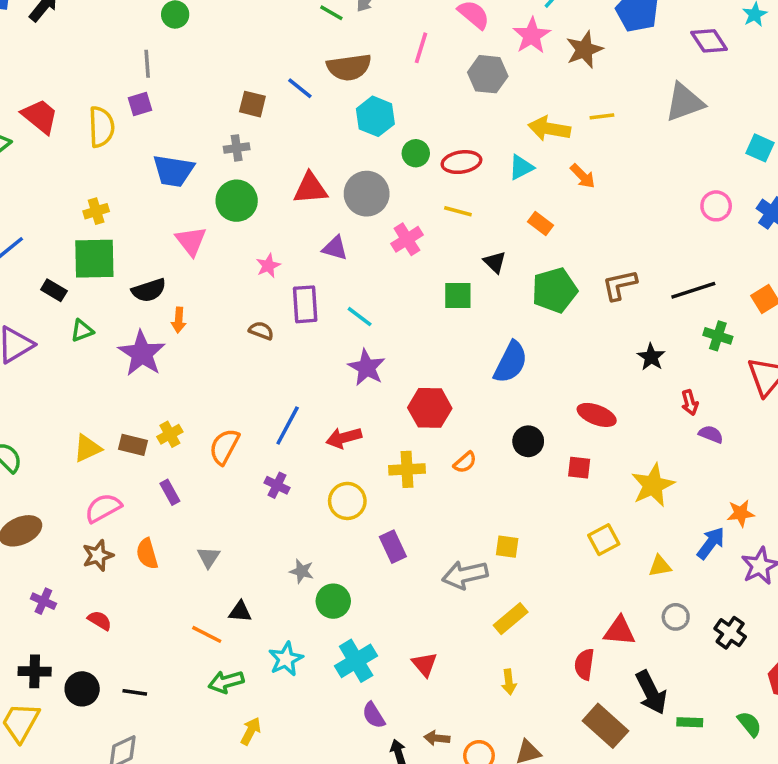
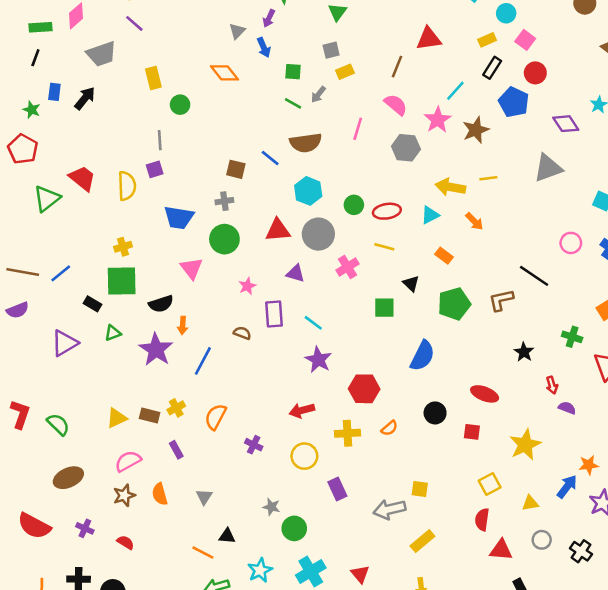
cyan hexagon: (375, 116) -> (308, 191), moved
black line: (693, 290) -> (534, 276), moved, turned 52
blue line: (288, 425) -> (203, 361), moved
red semicircle: (584, 664) -> (482, 520), moved

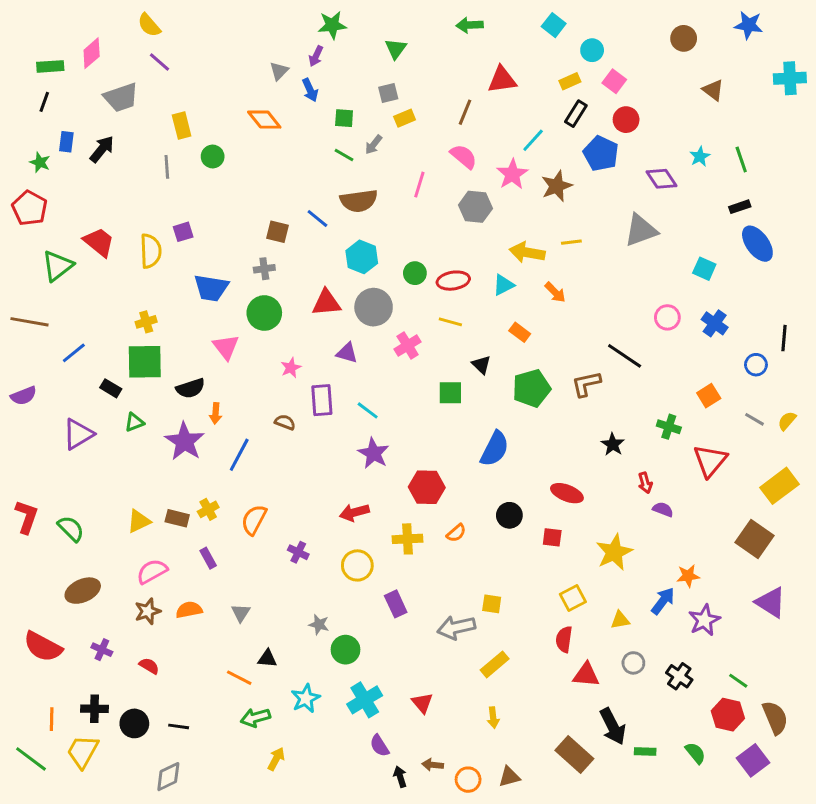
gray line: (160, 140) -> (167, 167), moved
brown line: (23, 272) -> (30, 322), moved
orange semicircle: (160, 494) -> (189, 610), turned 95

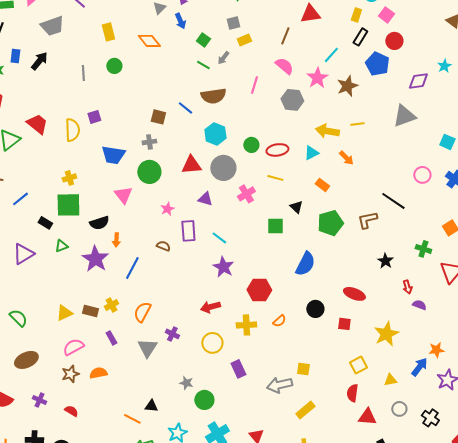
yellow rectangle: (570, 81) -> (356, 15), turned -48
green square: (344, 118) -> (203, 40), turned 32
yellow rectangle: (182, 125) -> (108, 32), moved
purple diamond: (661, 179) -> (418, 81), turned -65
gray triangle: (241, 613) -> (147, 348), moved, size x1.5

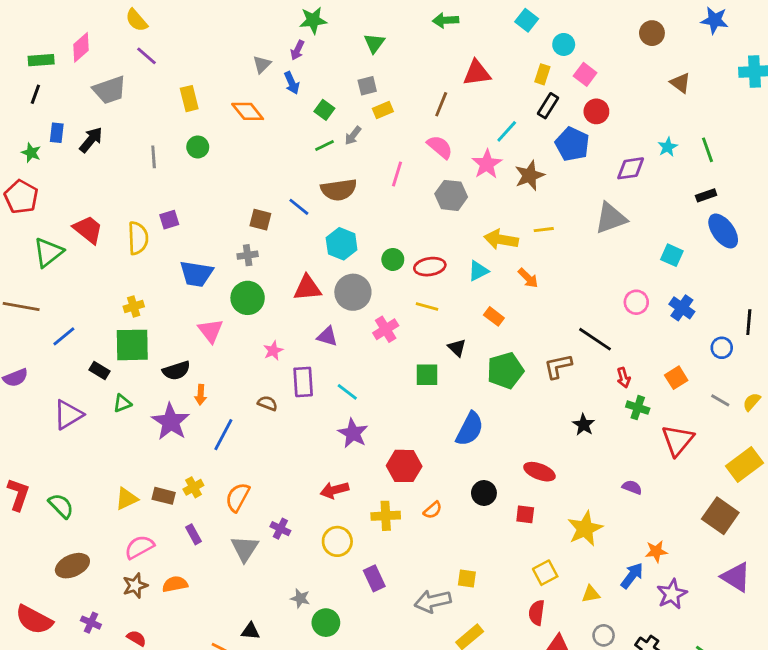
green line: (203, 65) -> (324, 146), turned -56
red arrow: (407, 287) -> (623, 378), moved

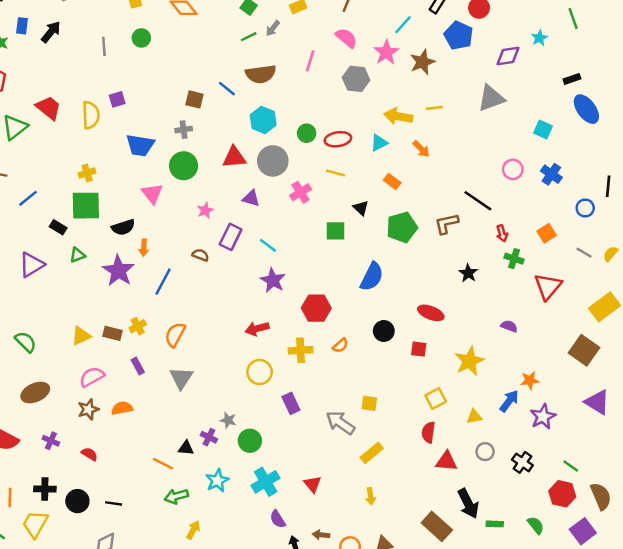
green line: (707, 150) -> (573, 19), moved
purple rectangle: (303, 382) -> (231, 237), turned 30
purple cross: (280, 529) -> (209, 437), moved
gray arrow: (433, 601) -> (340, 423), turned 48

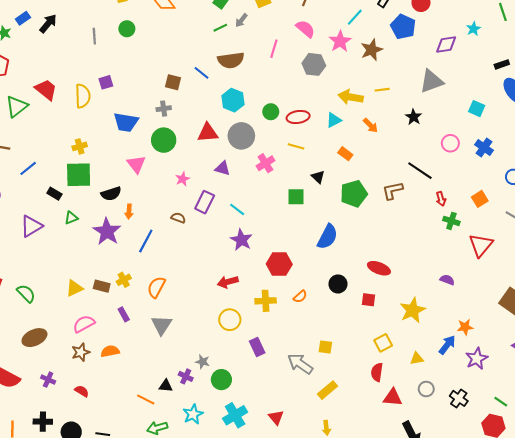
blue rectangle: (22, 26) -> (23, 18), turned 48
black star: (468, 273) -> (414, 117), moved

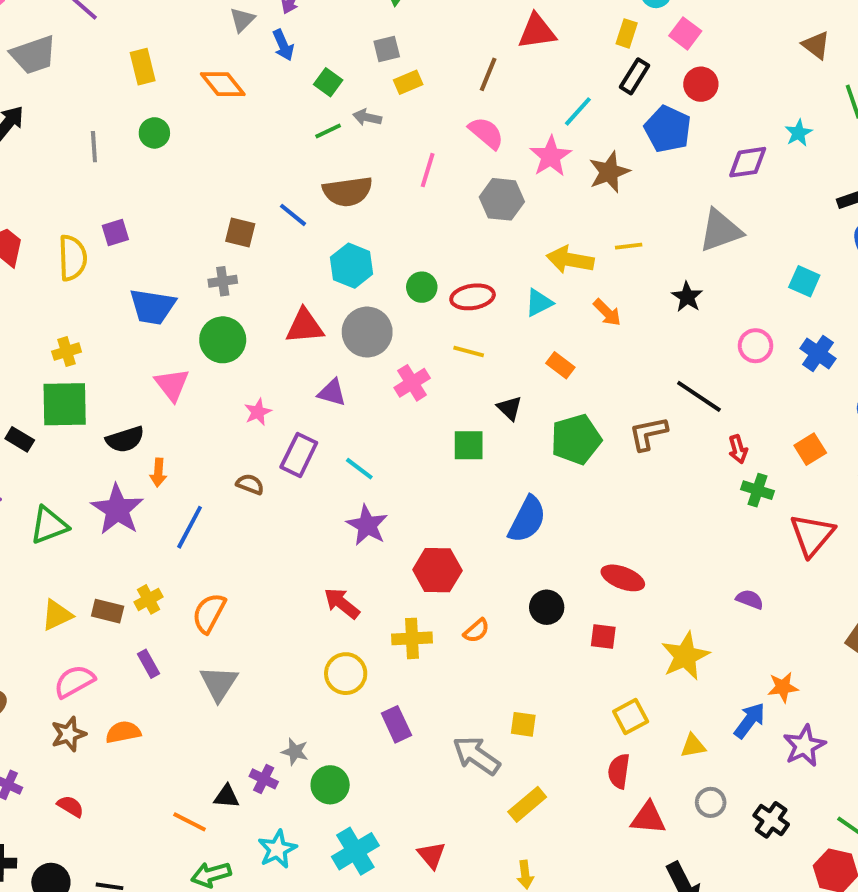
gray arrow: (241, 20) -> (367, 117), turned 64
green triangle: (71, 218) -> (49, 525), moved, size x1.5
red arrow: (228, 282) -> (342, 603), turned 54

